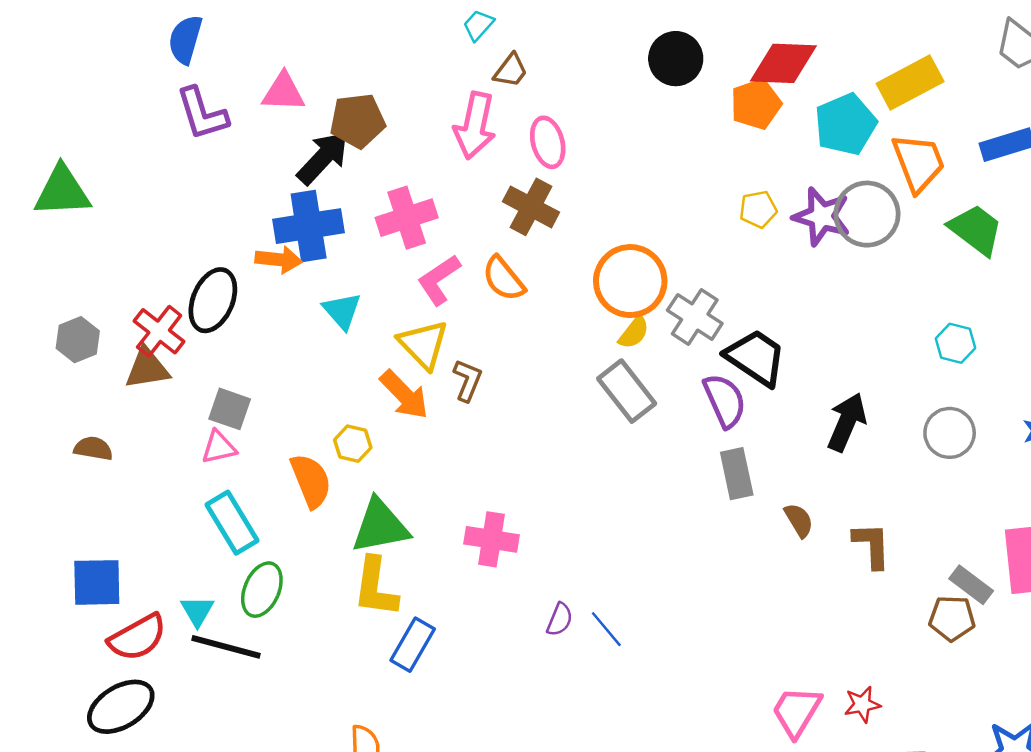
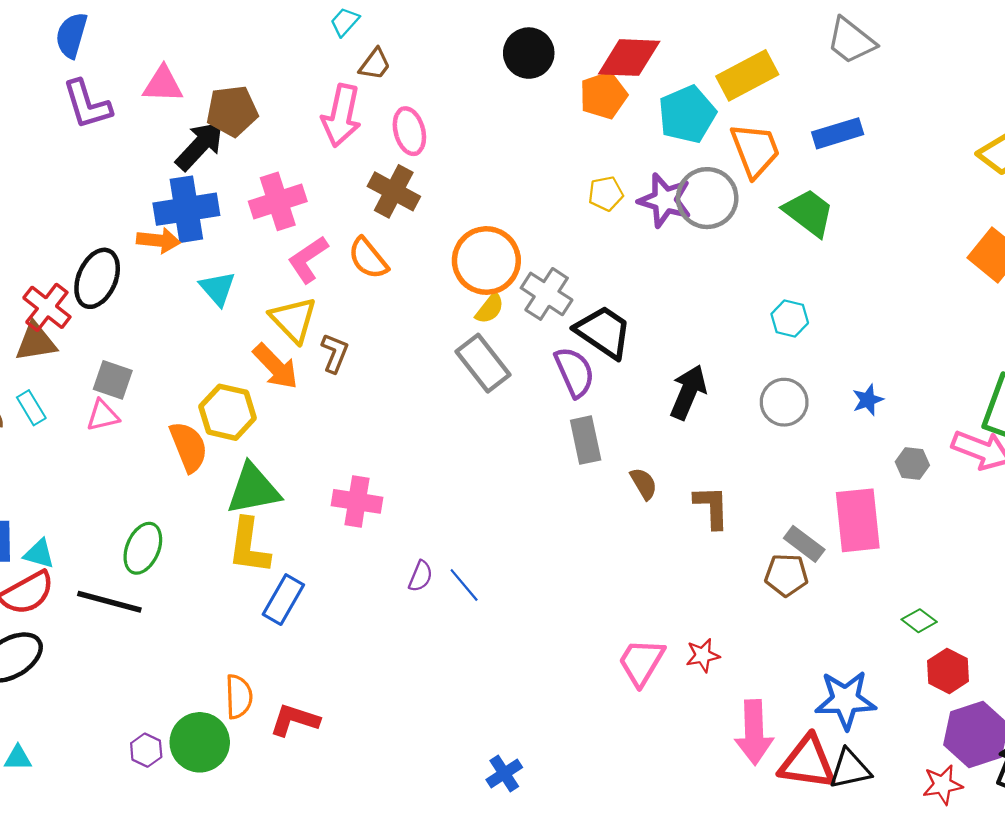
yellow hexagon: (353, 444) -> (228, 412), size x1.6
cyan rectangle: (232, 523) -> (31, 408), moved, size x0.6
cyan triangle: (197, 611) -> (39, 554), moved, turned -44

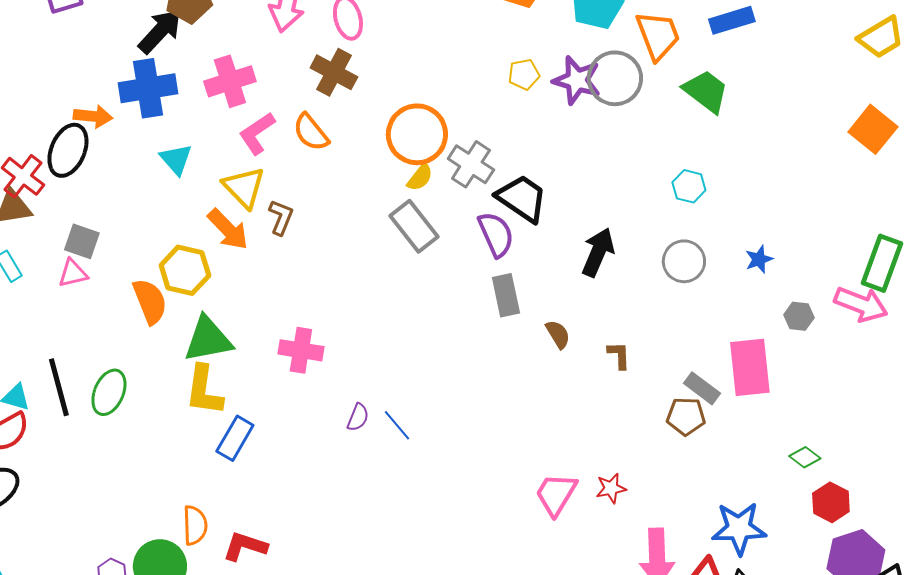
orange arrow: (158, 240) -> (93, 116), moved
brown L-shape: (712, 507) -> (619, 355), size x0.7
black line: (109, 602) -> (59, 387), moved, turned 60

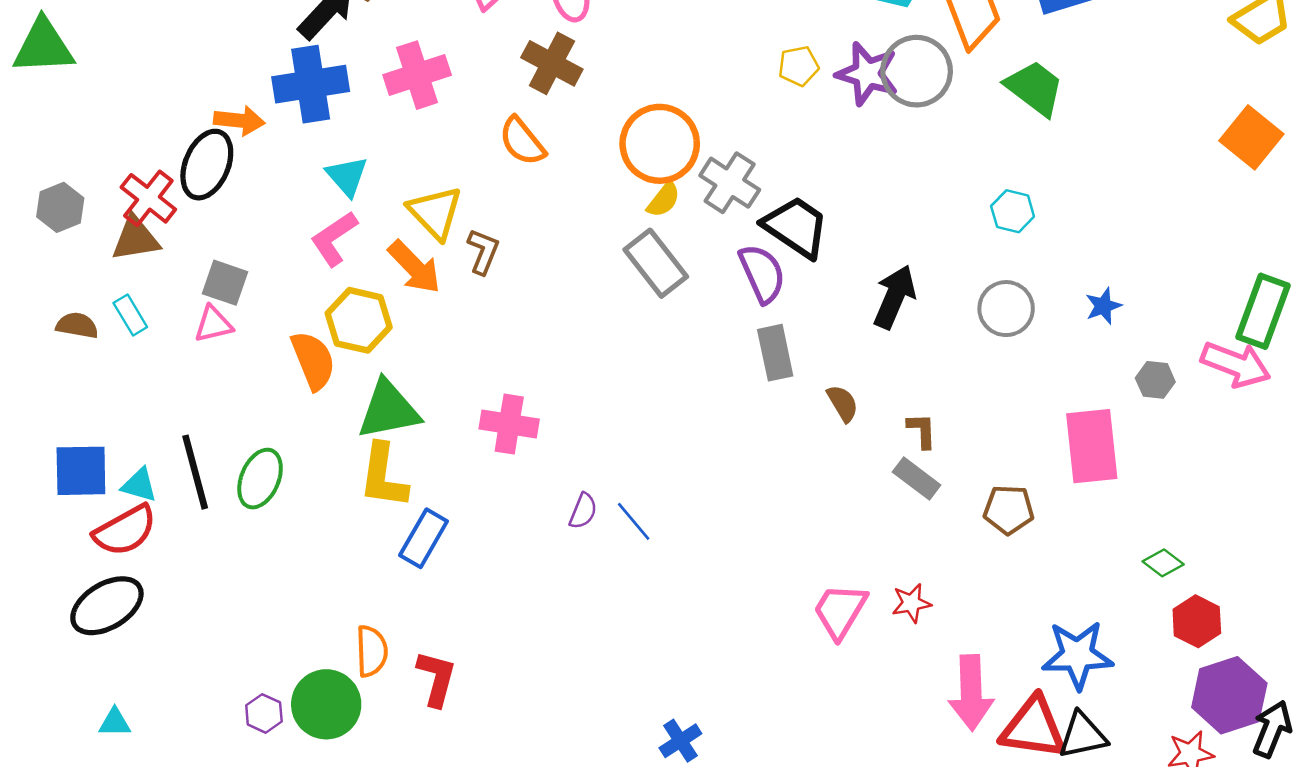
pink L-shape: (257, 133) -> (334, 239), moved
gray rectangle: (702, 388) -> (917, 479), moved
red L-shape: (245, 546) -> (436, 678), turned 87

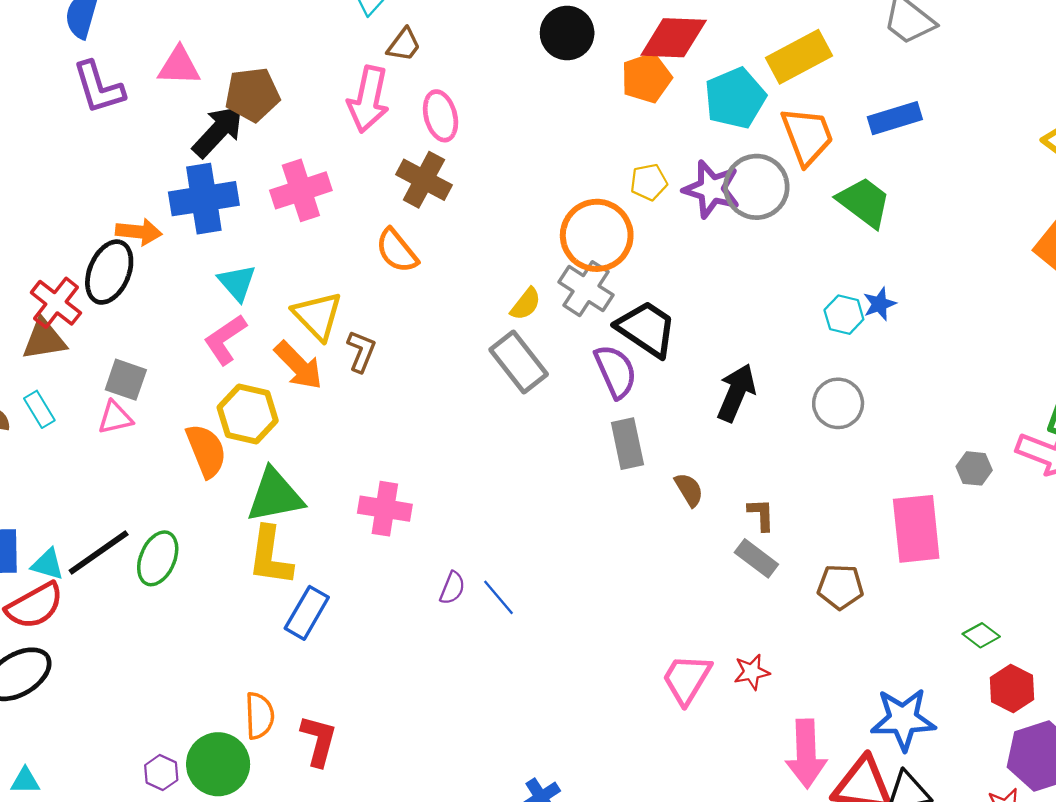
orange circle: (660, 144) -> (597, 235), moved
blue star: (1103, 306) -> (879, 304), moved
black line: (195, 472) -> (99, 552), turned 70

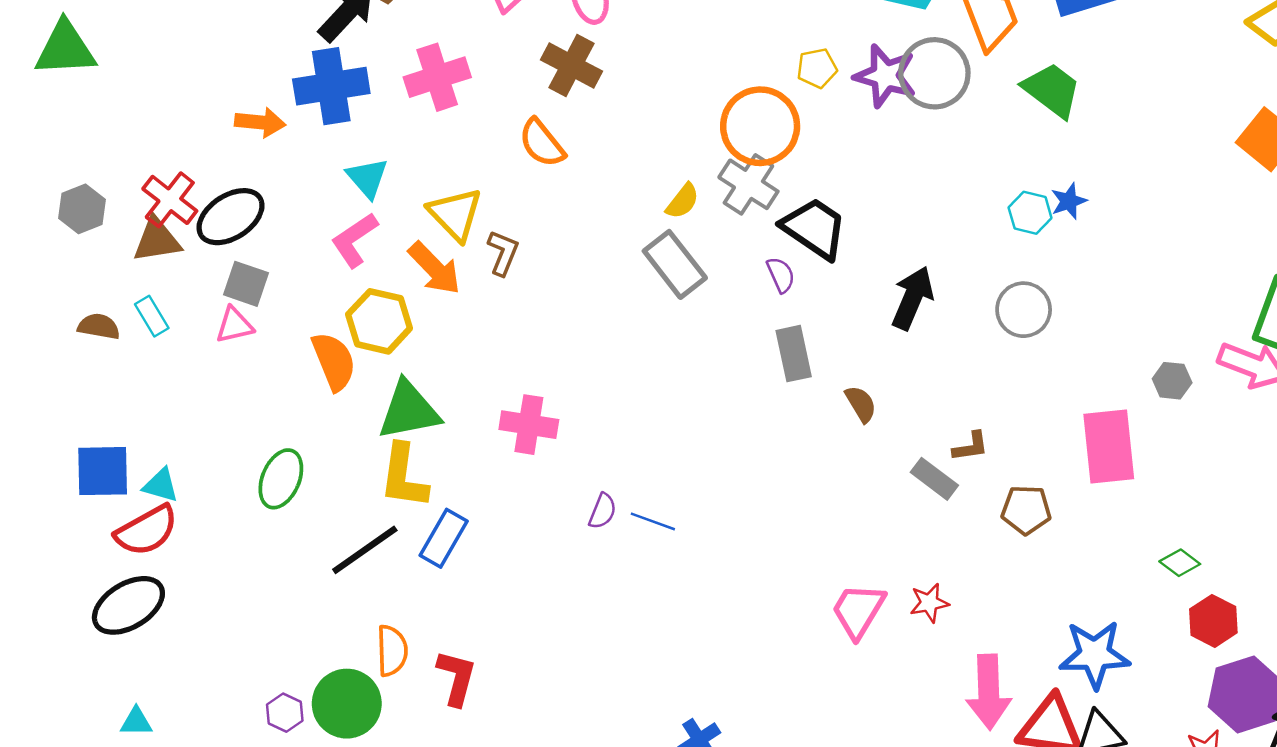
black ellipse: (109, 272) -> (231, 217), moved, turned 34
purple semicircle: (616, 371) -> (781, 275), size x0.6
brown L-shape: (761, 515) -> (971, 447), moved, turned 84
black line: (99, 552) -> (365, 550), moved
blue line: (498, 597) -> (653, 521), turned -30

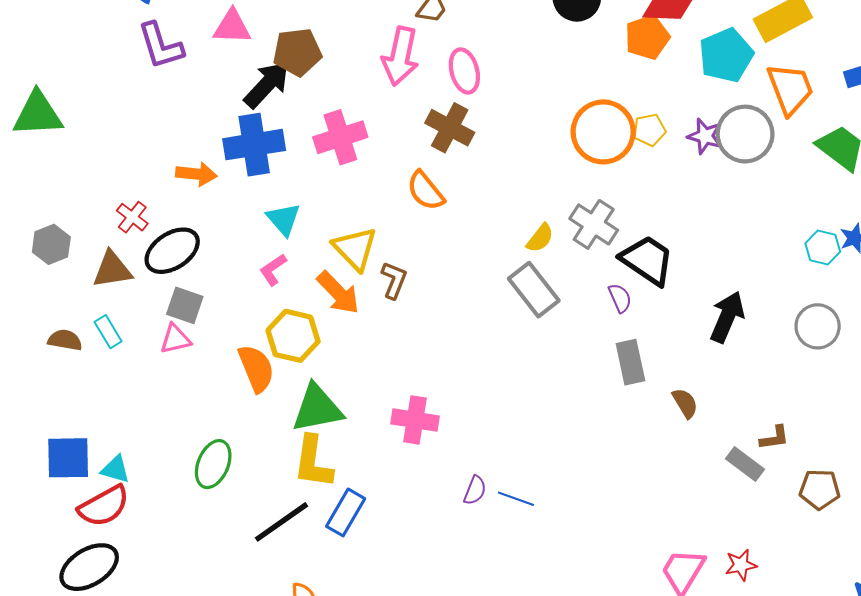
purple star: (885, 76) -> (705, 136), size x0.7
orange circle: (760, 126) -> (603, 132), moved
red cross: (170, 200) -> (132, 217), moved, size x0.7
pink L-shape: (355, 240) -> (273, 270), size x0.7

